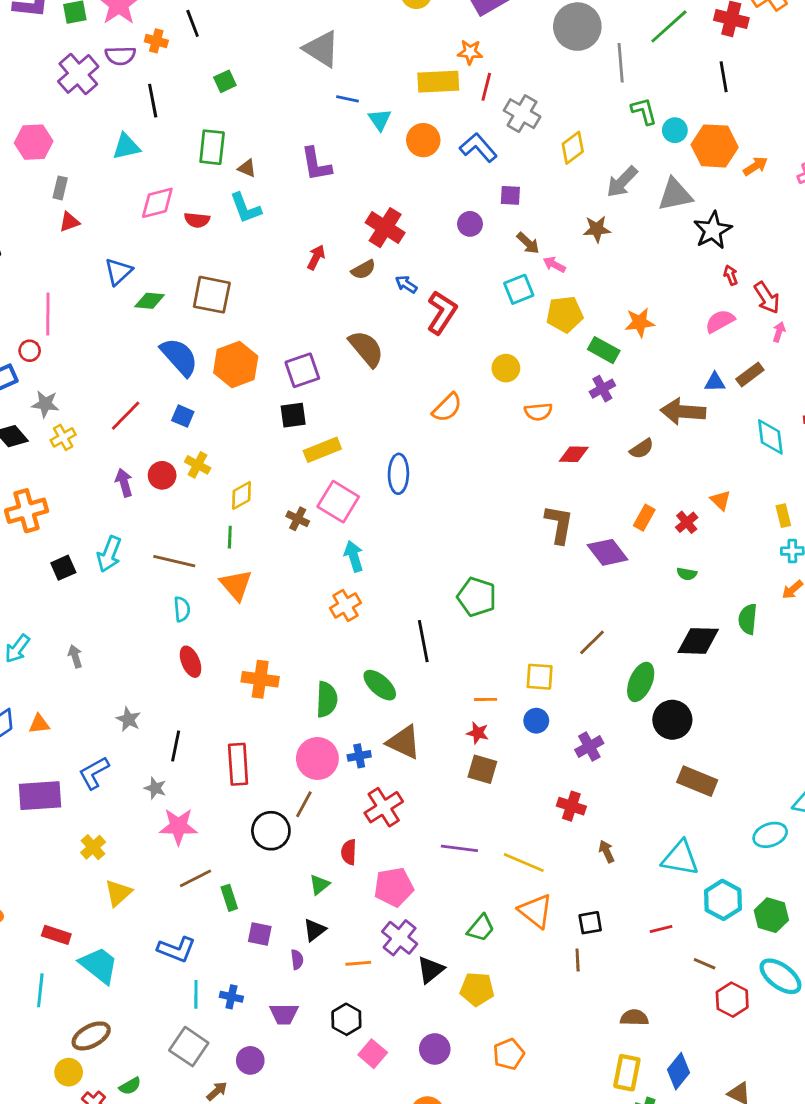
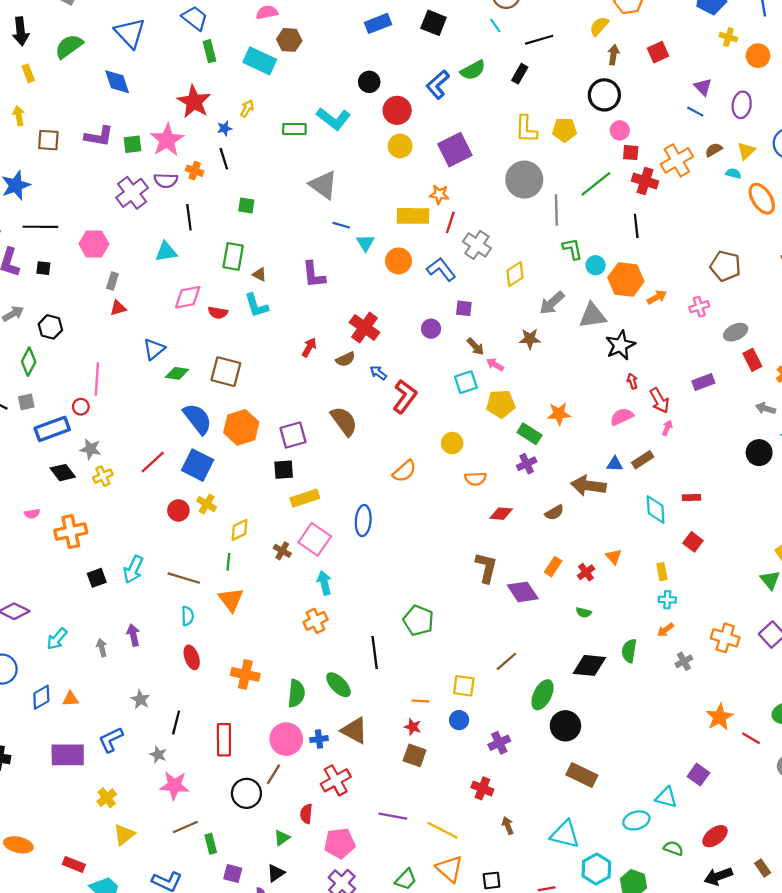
green square: (225, 81) -> (246, 206), turned 30
blue square: (183, 416) -> (197, 465), size x1.8
purple arrow: (124, 483) -> (133, 635), moved

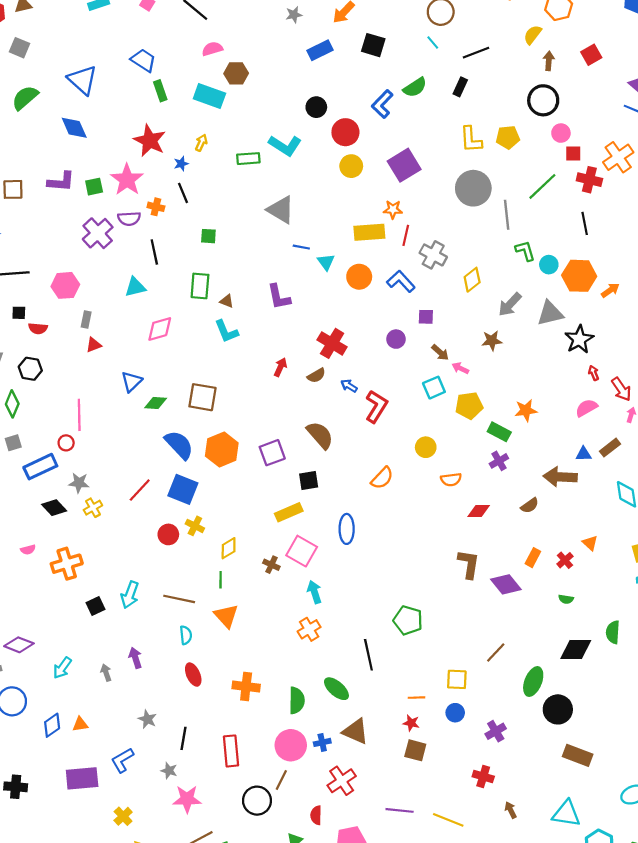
red semicircle: (218, 313) -> (38, 328), moved
black square: (284, 470) -> (309, 480), moved

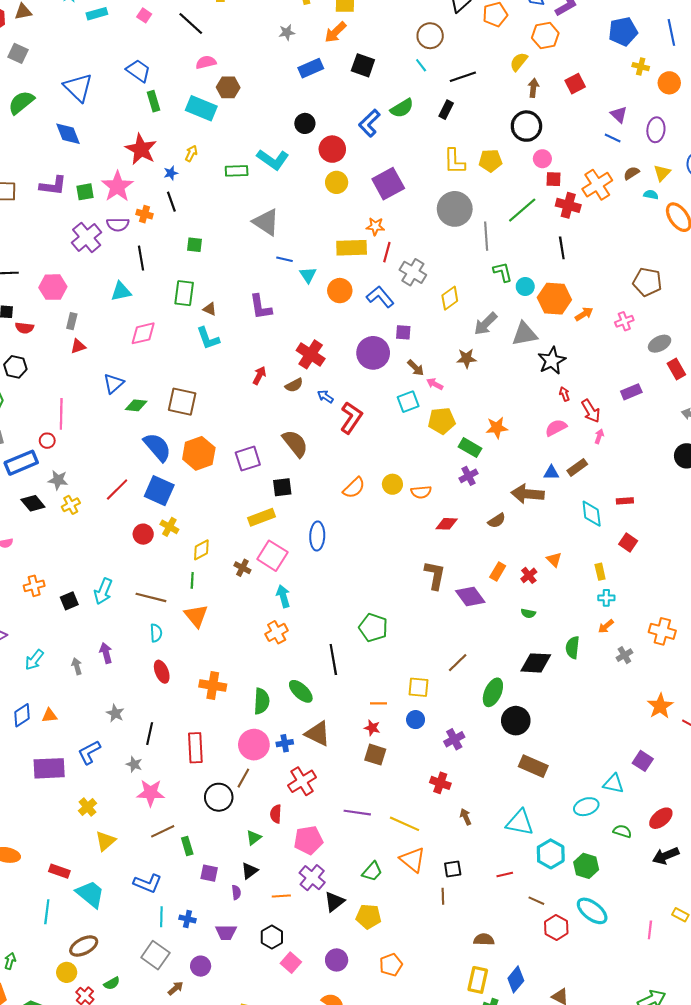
purple circle: (396, 339) -> (373, 353), size x1.8
yellow circle: (426, 447) -> (392, 484), moved
orange cross: (67, 564) -> (34, 586), moved, size x0.7

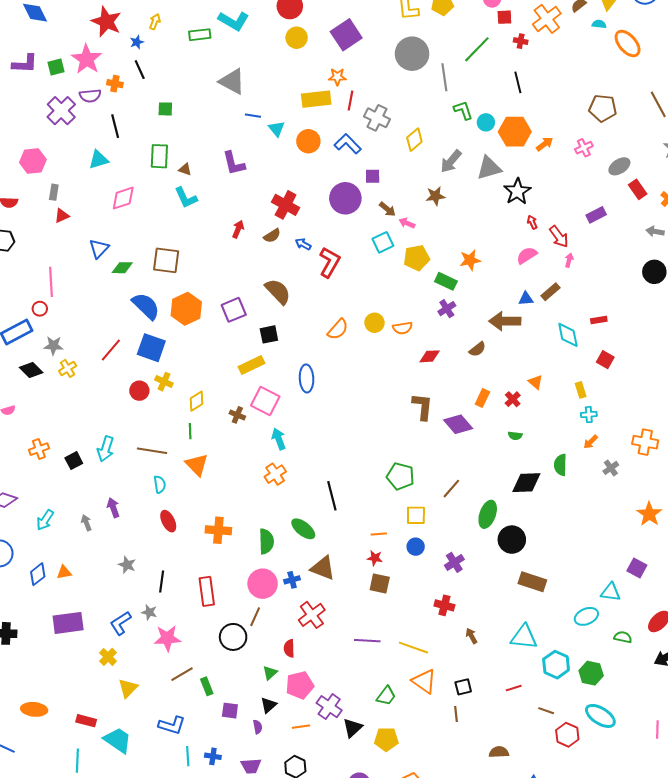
red cross: (568, 205) -> (521, 41), size x0.6
green pentagon: (373, 628) -> (400, 476), moved
blue L-shape: (89, 752) -> (121, 623), moved
pink pentagon: (308, 840) -> (300, 685), moved

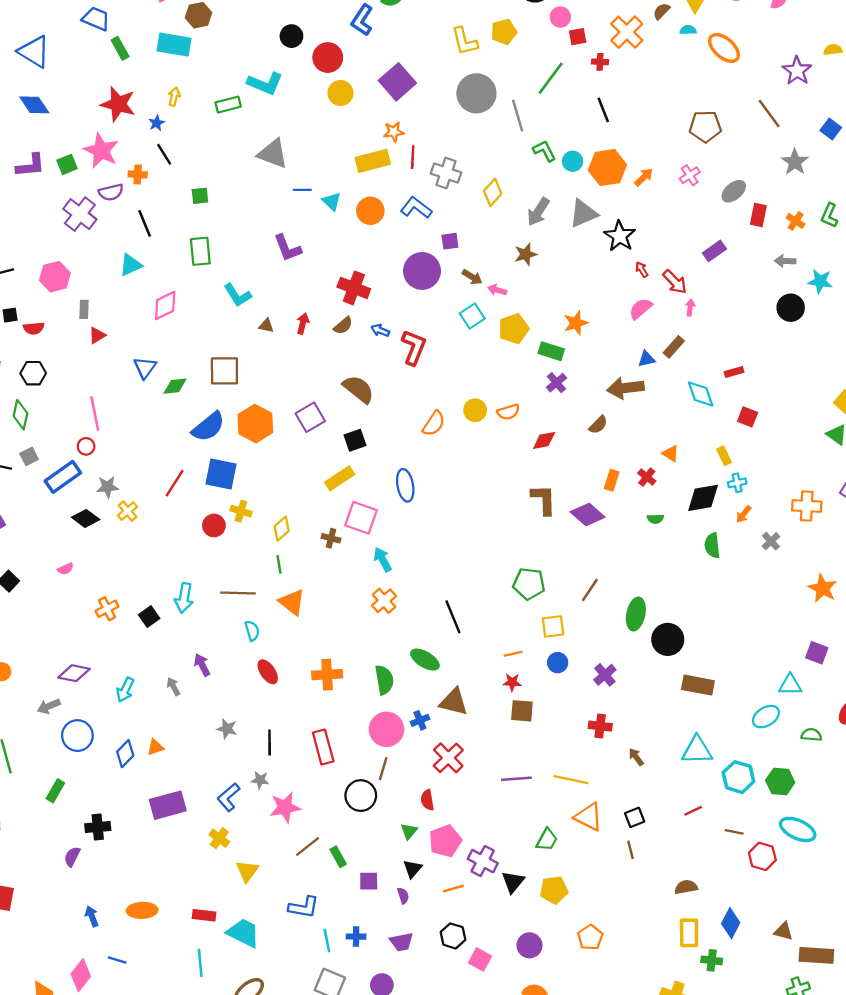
brown triangle: (185, 169) -> (266, 326), moved
red rectangle: (638, 189) -> (758, 215), turned 54
blue semicircle: (146, 306) -> (208, 427), turned 104
black diamond: (526, 483) -> (703, 498), moved

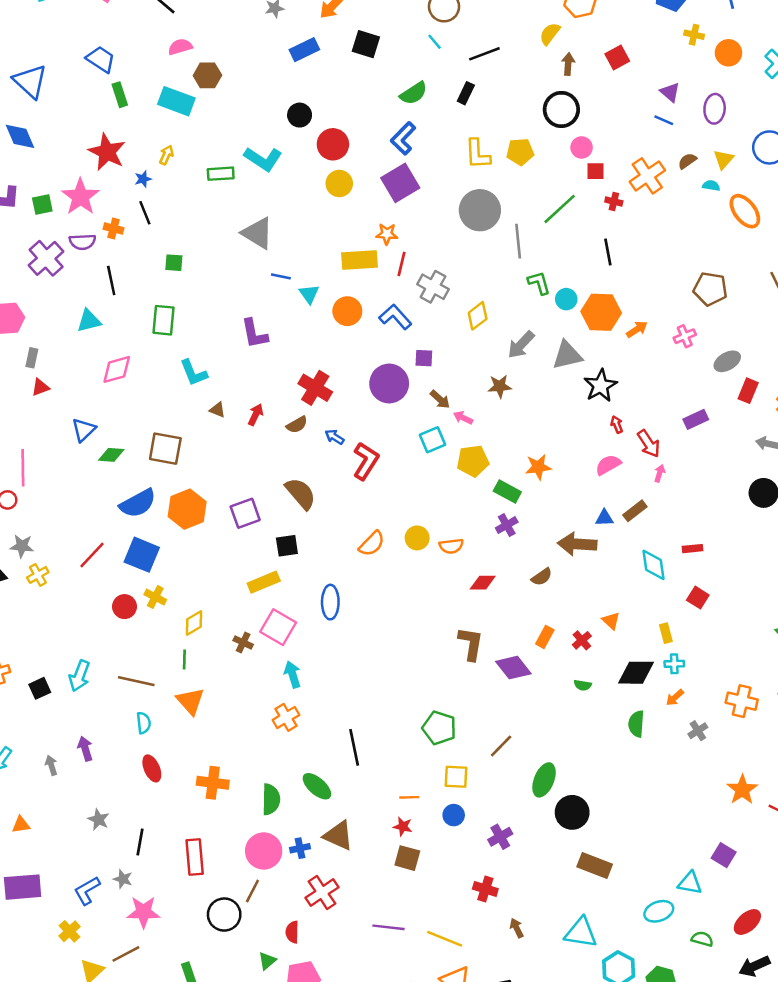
blue L-shape: (362, 20) -> (403, 138), moved
brown line: (308, 847) -> (126, 954), moved

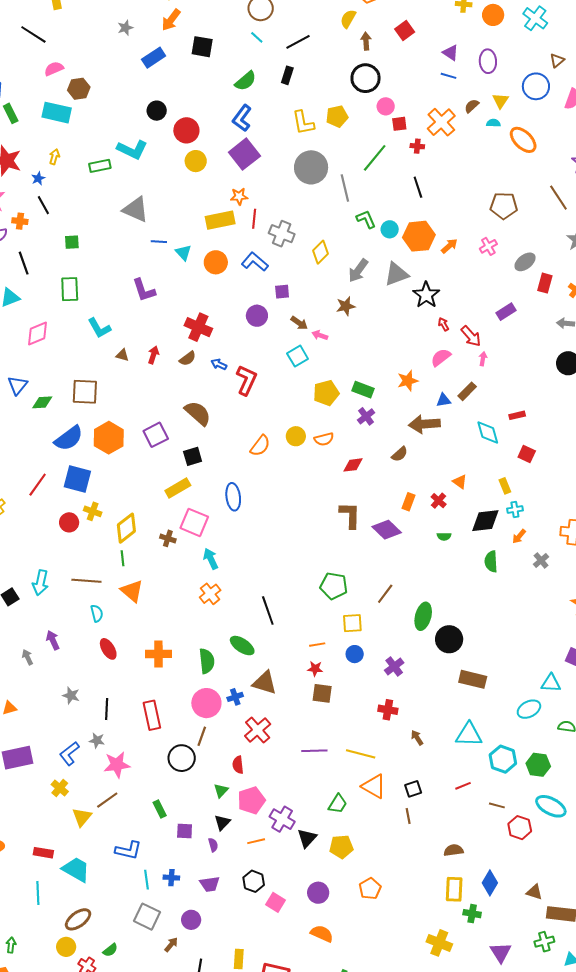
purple circle: (389, 383) -> (257, 316), size x0.7
yellow pentagon: (473, 461) -> (326, 393), moved
orange star: (538, 467) -> (408, 381), moved
yellow diamond: (194, 623) -> (126, 528), size x1.4

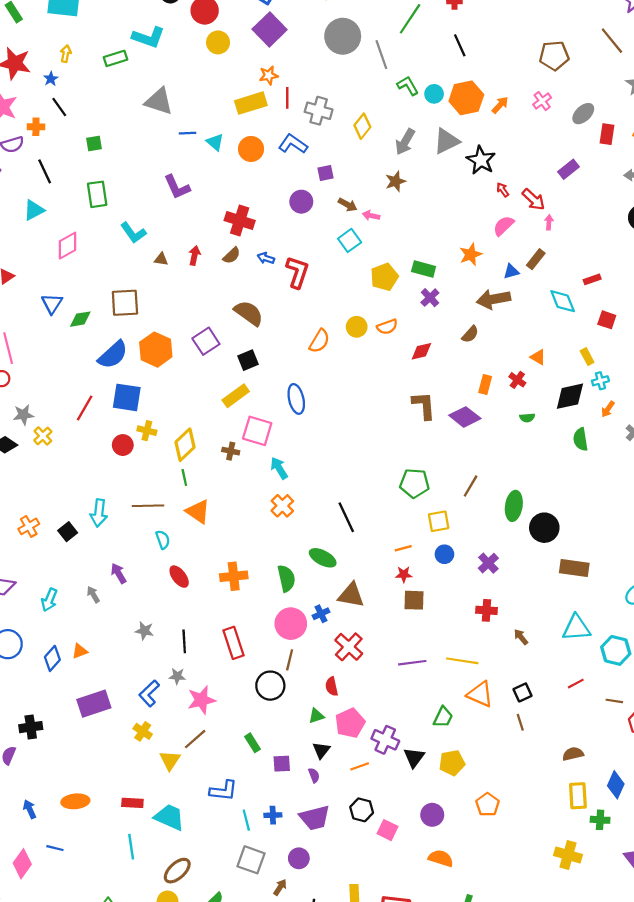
green triangle: (221, 791) -> (316, 716), turned 35
purple trapezoid: (210, 884) -> (315, 818), size x1.4

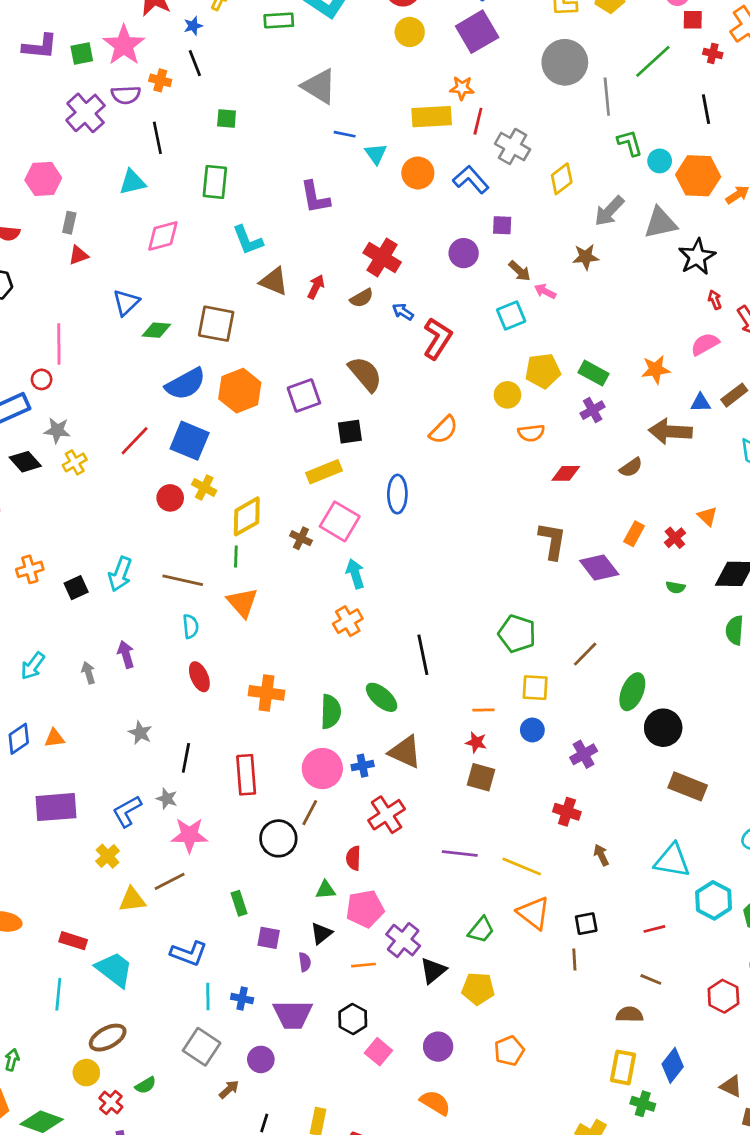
brown triangle: (161, 259) -> (274, 281), size x1.6
yellow circle: (357, 327) -> (507, 395), moved
brown line: (614, 701) -> (651, 979), moved
yellow triangle: (170, 760) -> (132, 900), turned 35

